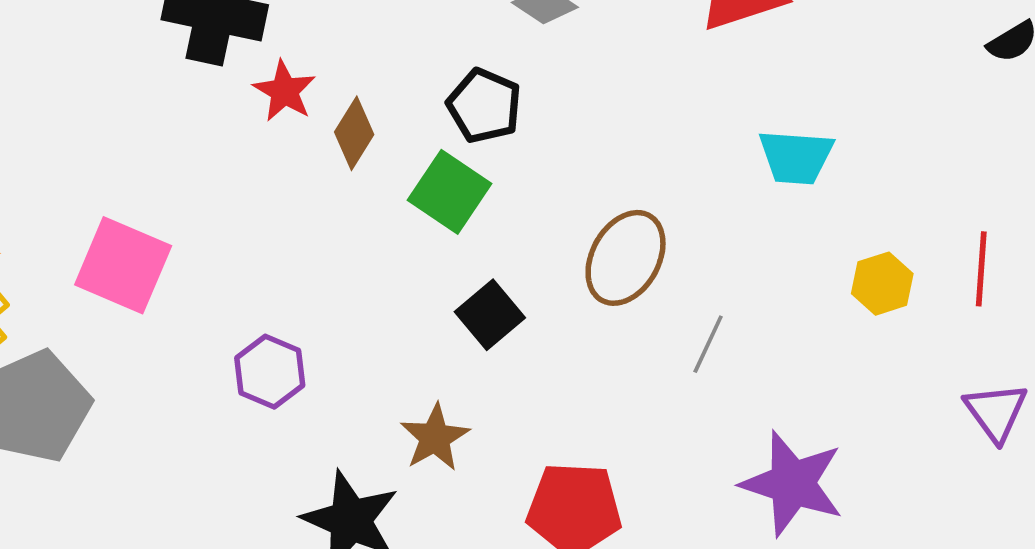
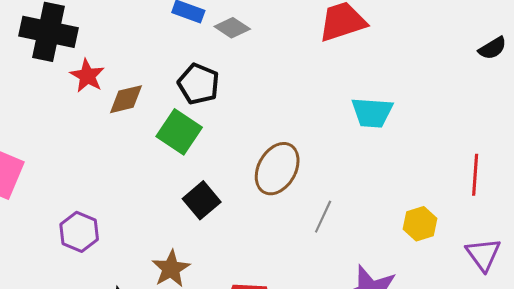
brown diamond: (354, 133) -> (126, 99), turned 45
yellow hexagon: (882, 284) -> (420, 224), moved

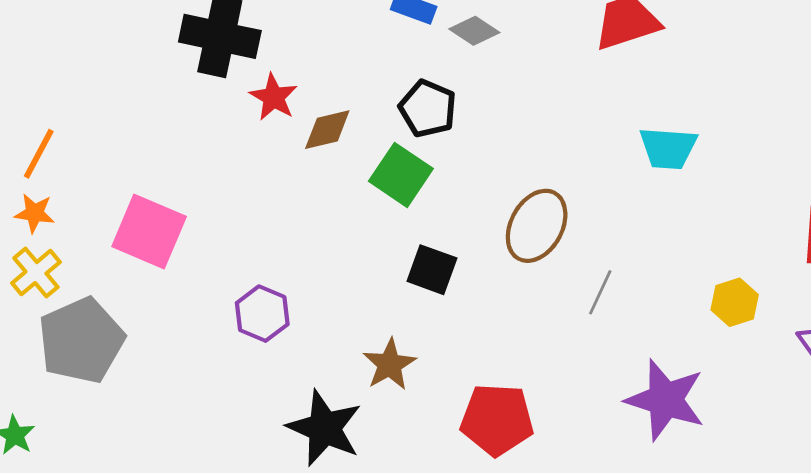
black square: (202, 200) -> (432, 270), turned -30

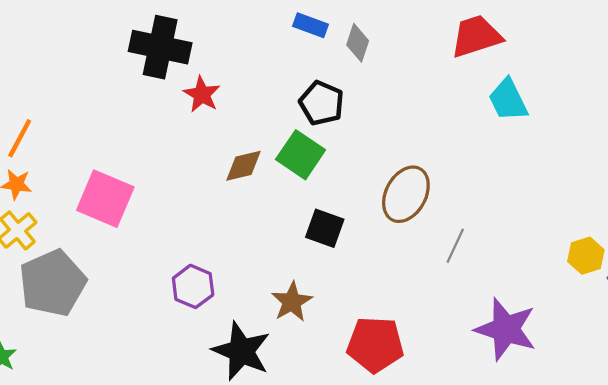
gray diamond: (474, 31) -> (358, 43), turned 75
brown diamond: (327, 130) -> (244, 166), moved
cyan trapezoid: (668, 148) -> (508, 100), moved, turned 60
yellow hexagon: (735, 302) -> (586, 256), moved
purple hexagon: (262, 314) -> (193, 286), moved

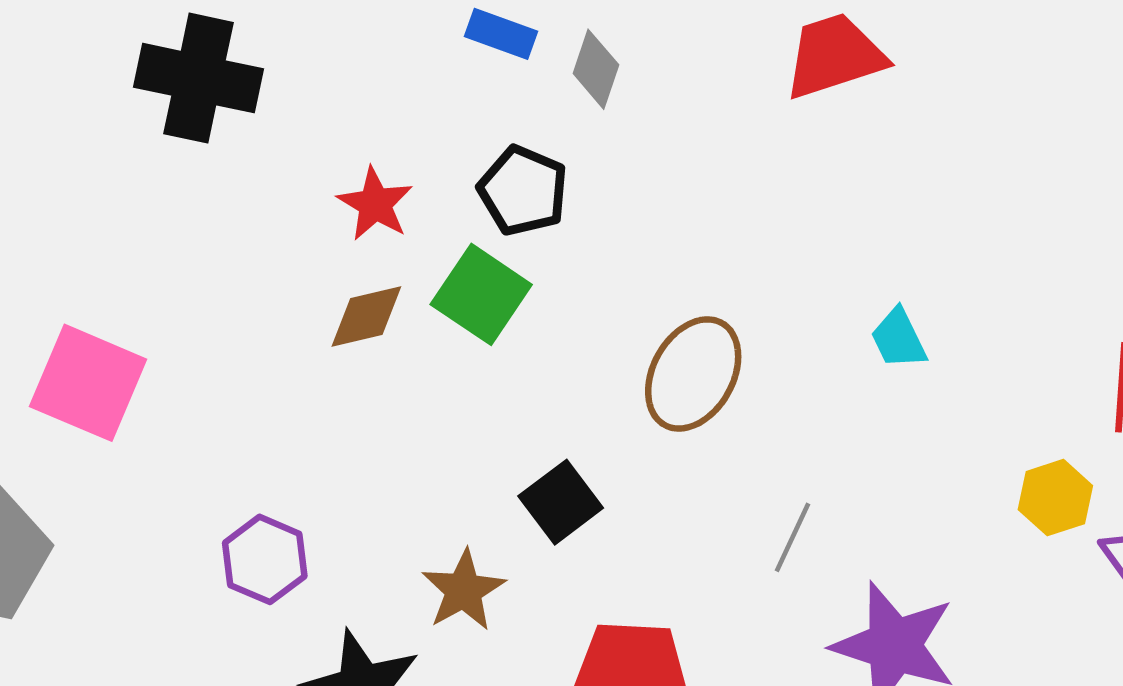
red star: (202, 94) -> (375, 204), moved
cyan trapezoid: (508, 100) -> (899, 339), moved, size x0.7
black square: (325, 228) -> (561, 502), moved, turned 33
gray line: (455, 246) -> (793, 537), moved

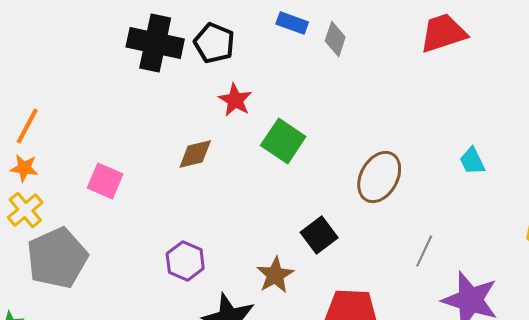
black pentagon: (523, 191) -> (214, 43), moved
brown diamond: (366, 317) -> (195, 154), moved
pink square: (88, 383) -> (105, 181), size x0.7

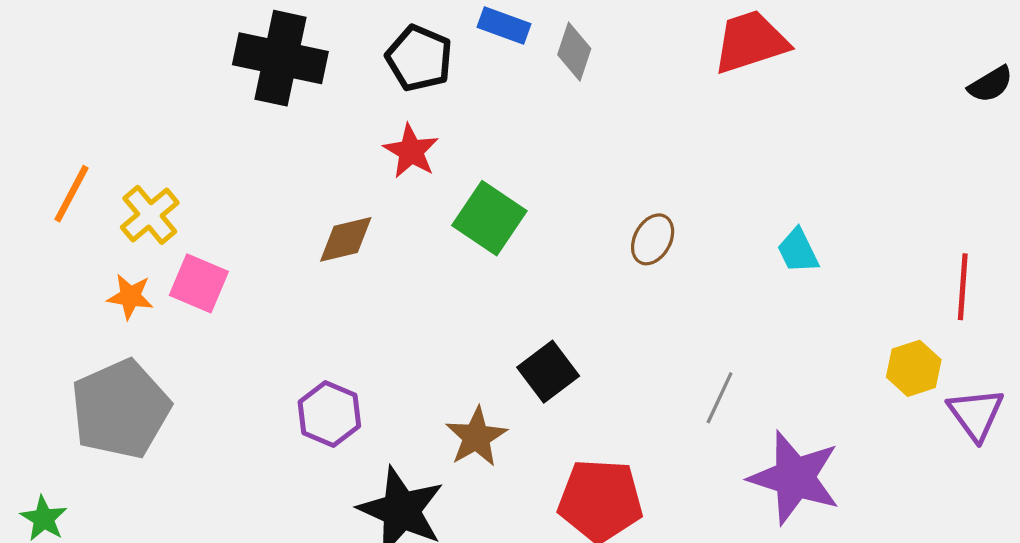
black pentagon: (214, 43) -> (419, 58), moved
orange star: (24, 168) -> (130, 297), moved
brown ellipse: (379, 177) -> (653, 239), moved, size x0.6
yellow cross: (25, 210) -> (150, 215), moved

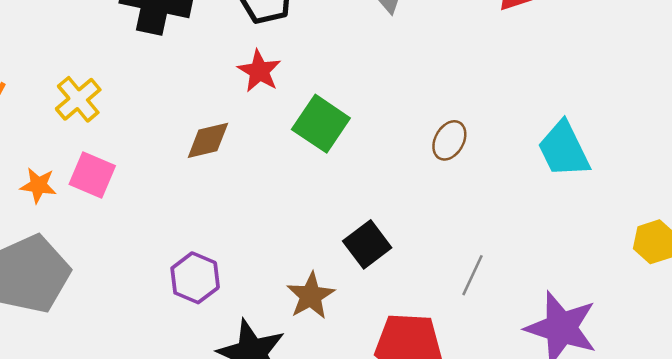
yellow cross: (150, 215) -> (78, 99), moved
cyan trapezoid: (798, 251) -> (564, 149), size x1.6
gray line: (720, 398) -> (473, 275), moved

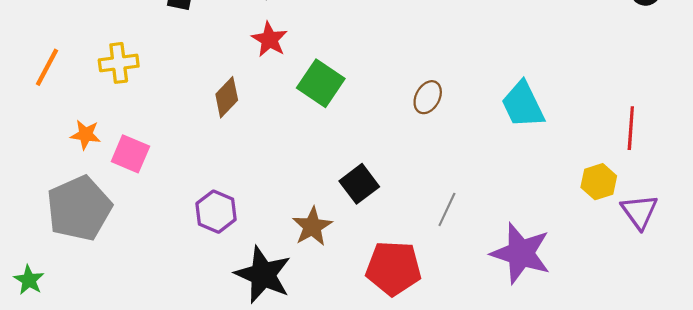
yellow cross: (78, 99) -> (119, 63), turned 33
brown diamond: (208, 140) -> (227, 97), turned -33
pink square: (92, 175) -> (130, 154), moved

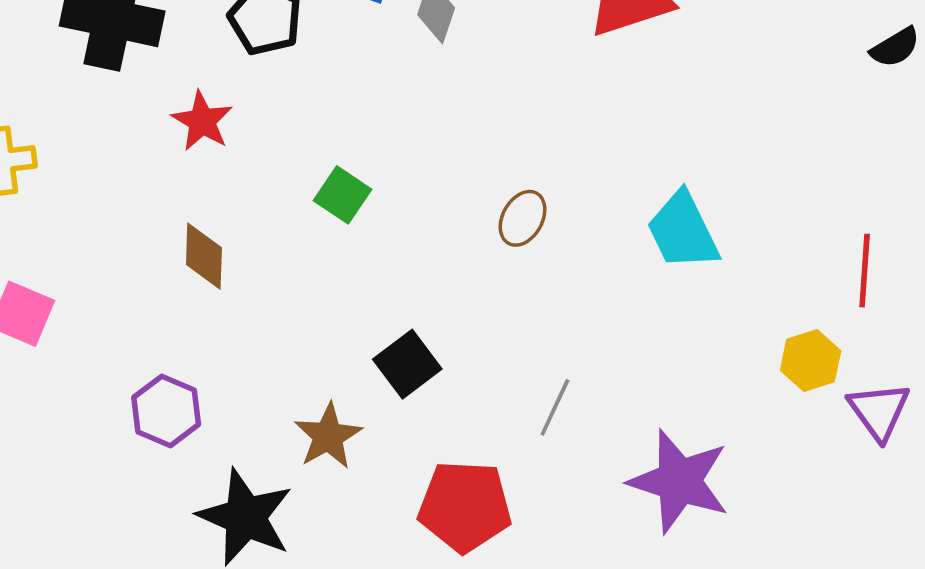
red star: (269, 39) -> (202, 121), moved
green square: (321, 83) -> (343, 195), size x0.7
brown diamond: (227, 97) -> (204, 256), moved, turned -42

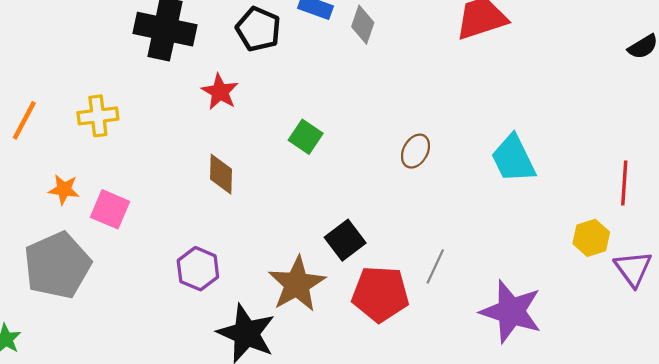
brown star: (328, 436) -> (297, 284), size x1.4
red pentagon: (465, 506) -> (380, 294), moved

